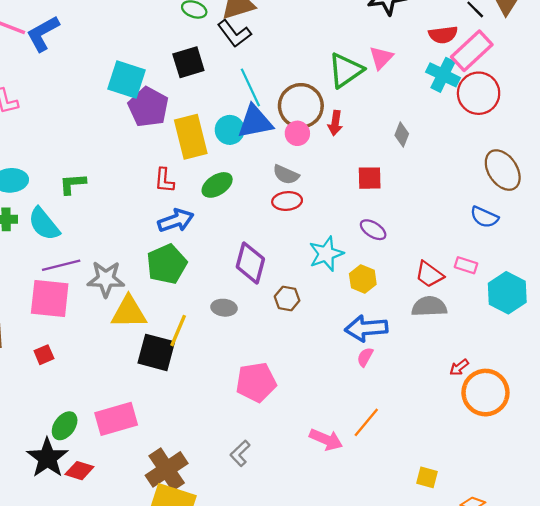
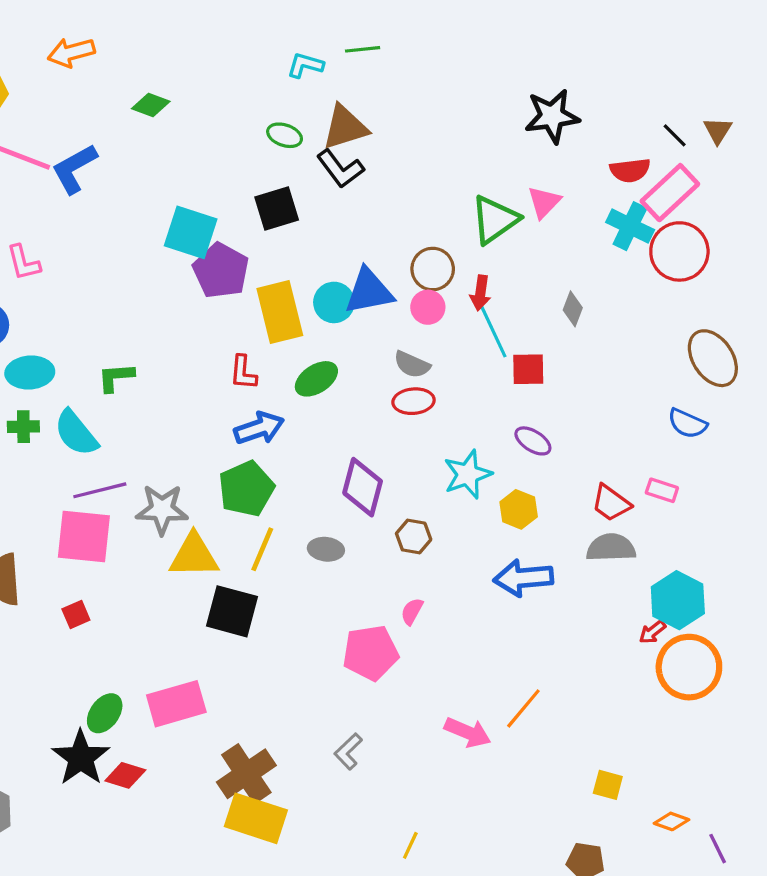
cyan line: (250, 87) -> (493, 331), moved
brown circle: (301, 106) -> (433, 269), size x0.7
cyan hexagon: (507, 293) -> (678, 600), moved
yellow line: (178, 331) -> (262, 549), moved
pink semicircle: (365, 357) -> (412, 611), moved

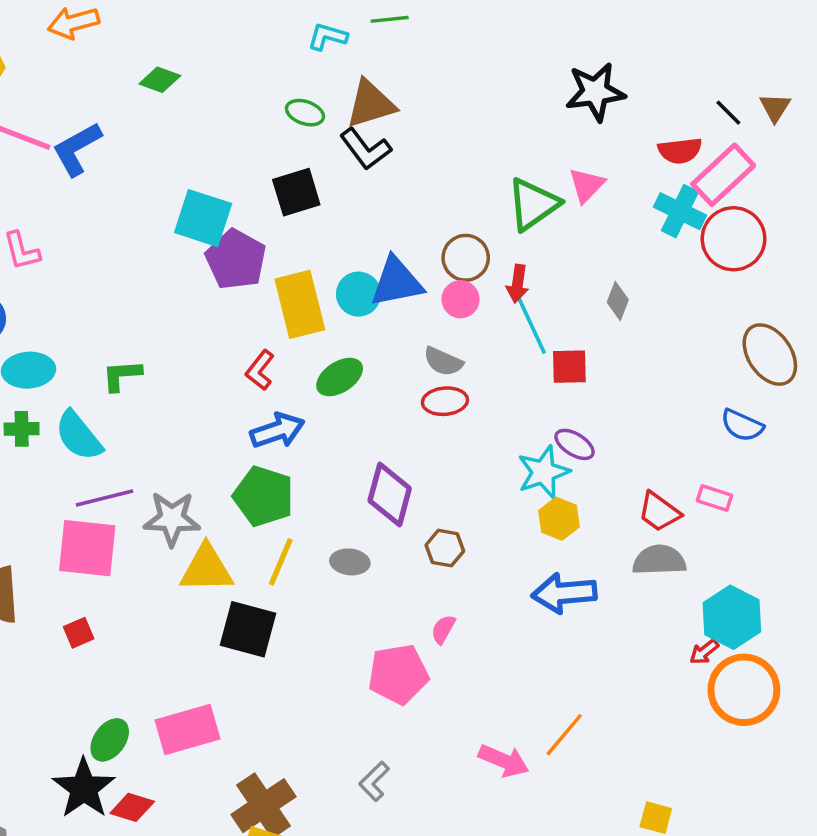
red L-shape: (243, 372) -> (260, 370), turned 33
cyan star: (468, 474) -> (543, 472), moved
green pentagon: (246, 489) -> (263, 496), turned -30

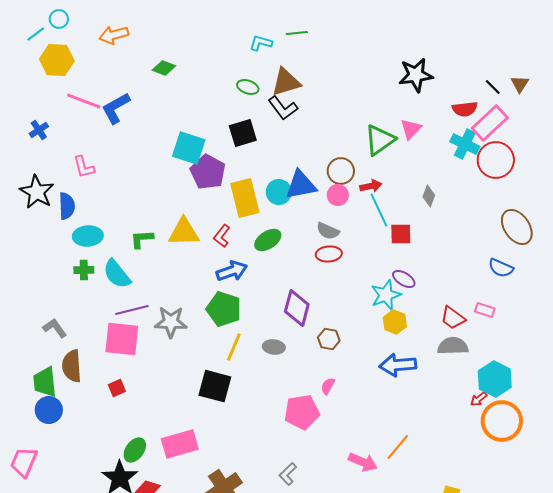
red arrow: (518, 284) -> (371, 186), turned -110
yellow triangle: (206, 569) -> (184, 232), moved

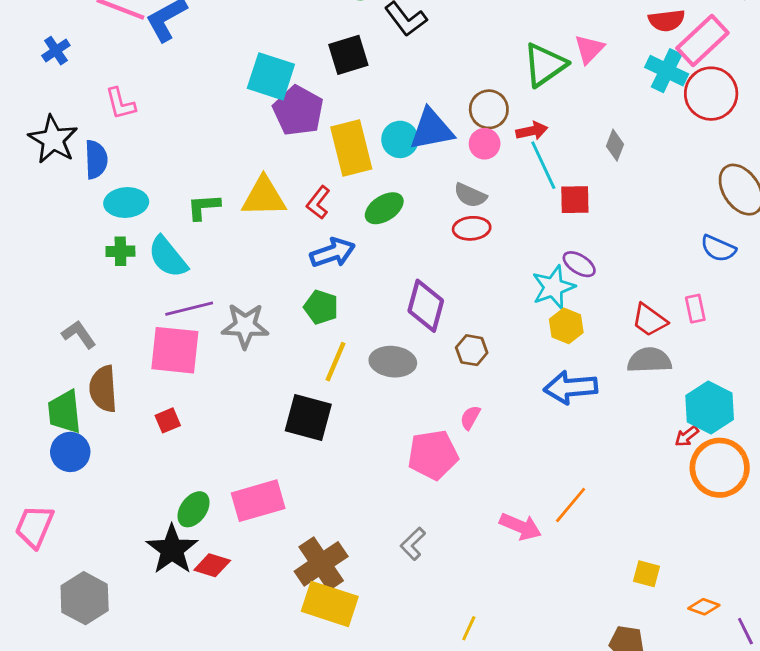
green pentagon: (224, 309) -> (321, 307), size x0.7
pink rectangle: (485, 310) -> (695, 309), turned 60
gray ellipse: (274, 347) -> (393, 362), size x1.4

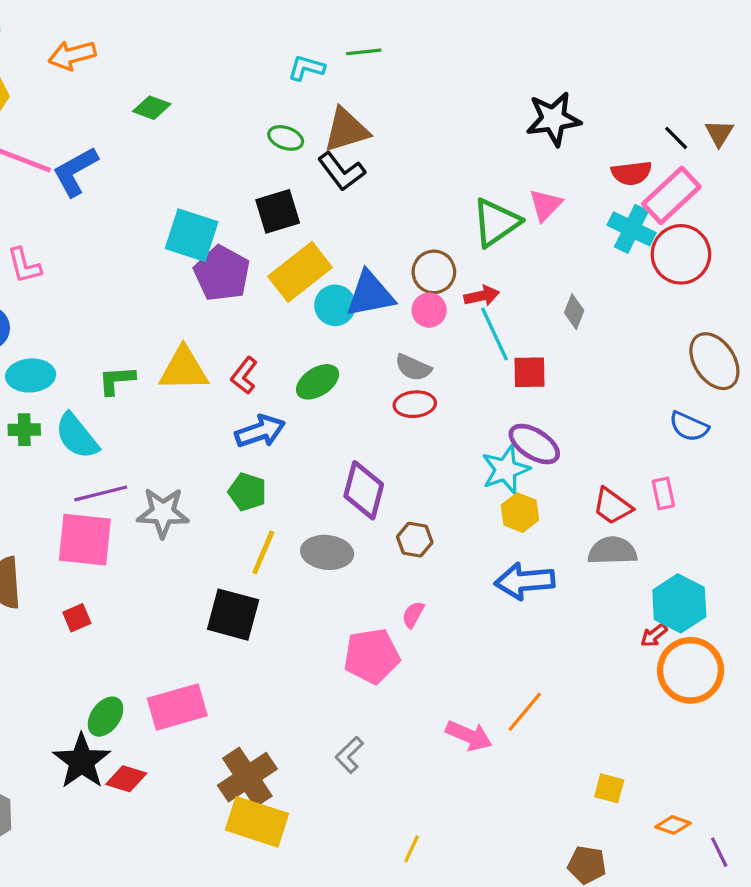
yellow rectangle: (351, 148) -> (300, 272), moved, turned 66
purple ellipse: (579, 264) -> (534, 444), size x1.4

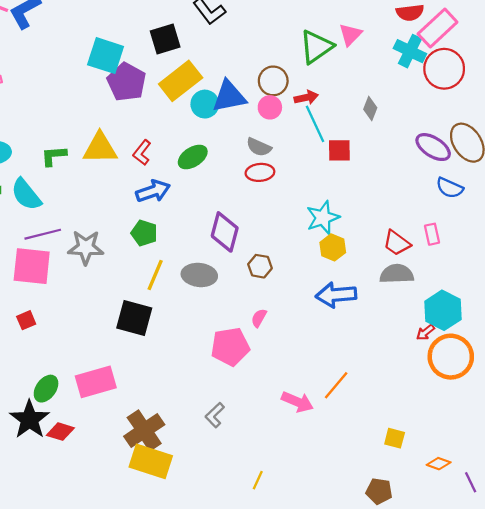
purple ellipse: (534, 444) -> (433, 147), moved

